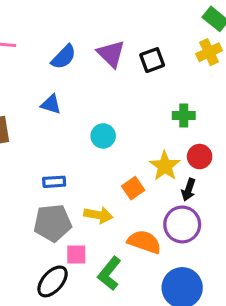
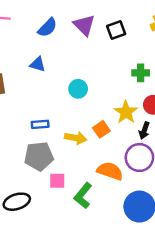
yellow arrow: (98, 215) -> (76, 138), moved
black ellipse: (53, 281) -> (17, 202), moved, turned 30

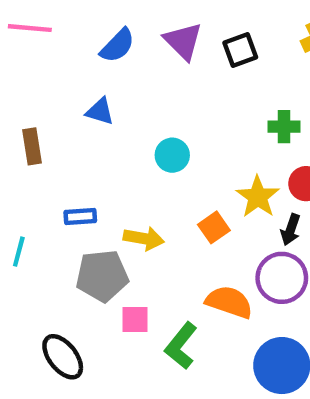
blue rectangle: (40, 124) -> (80, 217), moved
yellow arrow: (76, 138) -> (144, 238), moved
black ellipse: (17, 202) -> (63, 357), turned 70

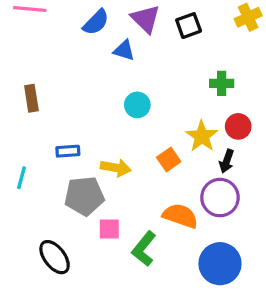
blue triangle: (100, 111) -> (124, 50), moved

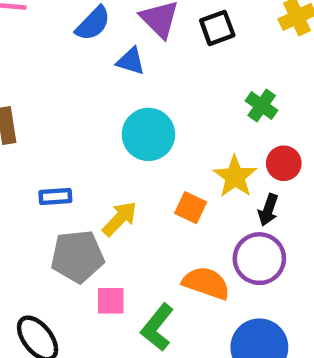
green cross: (222, 83) -> (262, 106), turned 35
cyan circle: (137, 105) -> (148, 134), size x1.5
orange square: (169, 159) -> (191, 208), turned -30
yellow arrow: (116, 168) -> (120, 219), turned -56

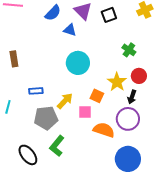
pink square: (111, 301) -> (85, 112), moved
green L-shape: (157, 327) -> (57, 146), moved

